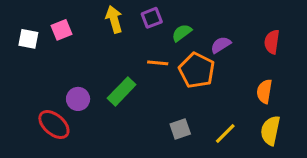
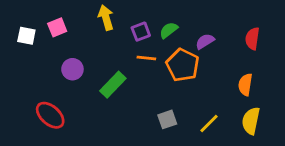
purple square: (152, 18) -> (141, 32), moved
purple circle: (78, 99) -> (72, 69), moved

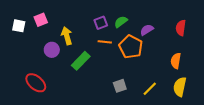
yellow arrow: (106, 18) -> (67, 36), moved

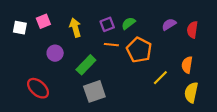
purple semicircle: (147, 30) -> (169, 24), moved
yellow arrow: (67, 36) -> (75, 28), moved
gray square: (120, 86) -> (94, 91), moved, size x1.5
yellow line: (150, 89) -> (160, 78), moved

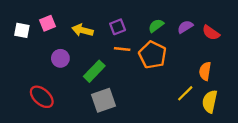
green semicircle: (128, 23) -> (156, 26), moved
yellow arrow: (75, 28) -> (83, 30), turned -60
red semicircle: (192, 30) -> (211, 33), turned -63
yellow line: (160, 78) -> (185, 93), moved

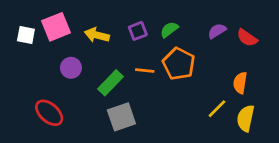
pink square: (48, 23) -> (56, 27), size x1.5
green semicircle: (156, 26) -> (169, 30), moved
orange line: (122, 49) -> (145, 71), moved

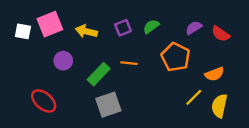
orange pentagon: (179, 64) -> (175, 57), moved
orange semicircle: (240, 83) -> (215, 74), turned -120

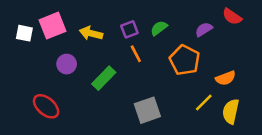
red semicircle: (221, 34) -> (232, 17), moved
orange line: (129, 63) -> (136, 54), moved, turned 56
gray square: (108, 105) -> (147, 110), moved

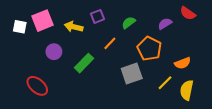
purple square: (129, 29) -> (97, 16), moved
orange line: (136, 54) -> (110, 43), turned 72
gray square: (147, 110) -> (132, 73), moved

